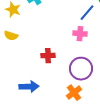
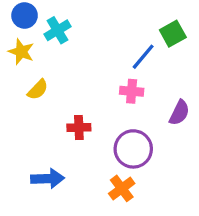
yellow semicircle: (11, 36) -> (38, 90), moved, turned -64

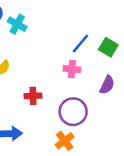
cyan cross: (57, 30) -> (17, 24), turned -30
green square: (173, 34) -> (108, 47), moved, turned -30

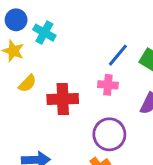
red cross: (33, 96) -> (63, 99), moved, size x1.5

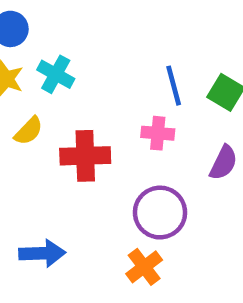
cyan cross: (44, 33) -> (56, 74), moved
blue line: (118, 55) -> (174, 86), turned -55

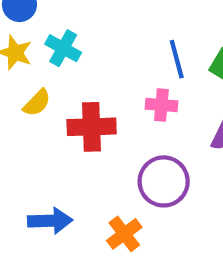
orange cross: (144, 267) -> (124, 234), moved

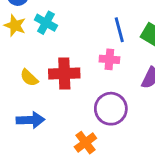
yellow semicircle: (37, 103) -> (29, 78), moved, turned 90
blue arrow: (50, 221) -> (30, 120), moved

